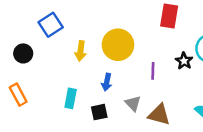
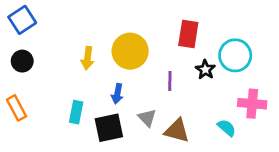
red rectangle: (169, 16) -> (188, 34), moved
blue square: (51, 25) -> (22, 20), moved
black square: (99, 112) -> (109, 128), size x1.5

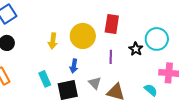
red rectangle: (188, 34) -> (112, 24), moved
cyan rectangle: (76, 112) -> (45, 79), turned -35

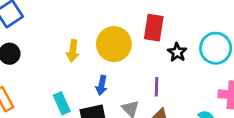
black star: (136, 49) -> (177, 52), moved
purple line: (111, 57) -> (157, 87), moved

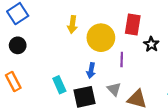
yellow arrow: (73, 51) -> (72, 25), moved
purple line: (157, 87) -> (122, 60), moved

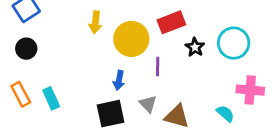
red rectangle: (133, 25) -> (171, 22), turned 60
cyan rectangle: (59, 85) -> (51, 98), moved

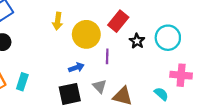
red rectangle: (171, 22) -> (118, 21), turned -30
blue arrow: (119, 80) -> (76, 67), turned -120
cyan rectangle: (51, 98) -> (22, 82), turned 42

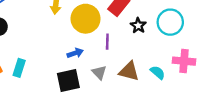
cyan semicircle: (161, 94) -> (158, 72), moved
brown triangle: (123, 96) -> (129, 71), moved

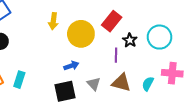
purple line: (107, 42) -> (116, 55), moved
cyan semicircle: (158, 72) -> (148, 84), turned -104

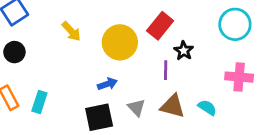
yellow arrow: (53, 21) -> (71, 31), moved, turned -49
cyan circle: (160, 37) -> (235, 24), moved
pink cross: (172, 73) -> (239, 77), moved
cyan semicircle: (148, 84) -> (207, 108), turned 96

